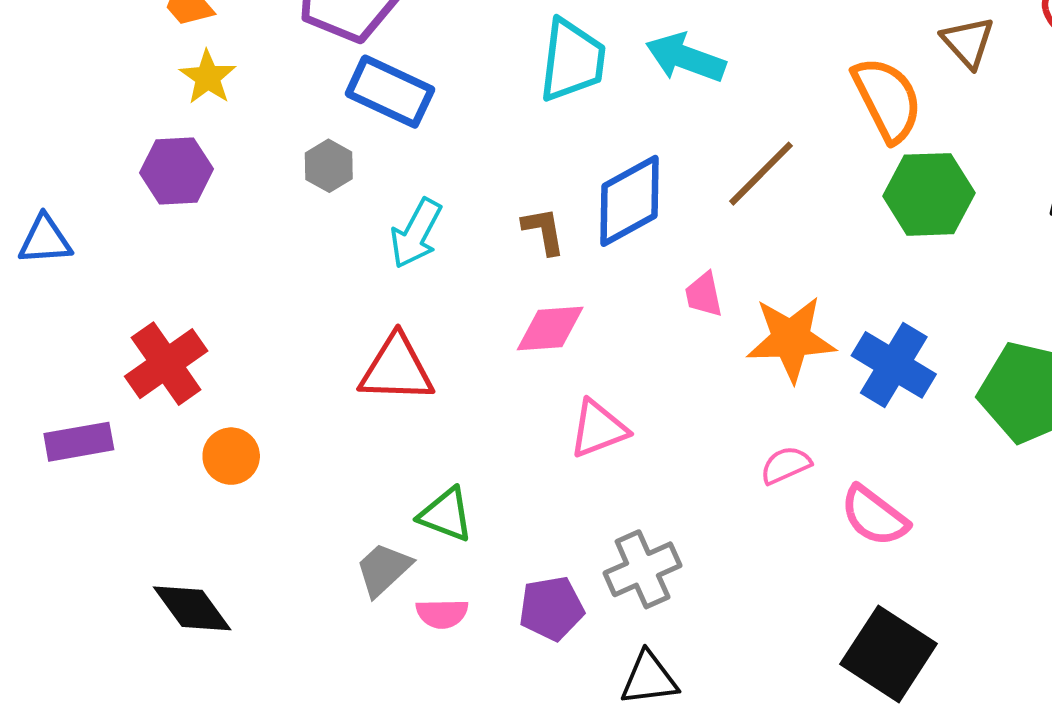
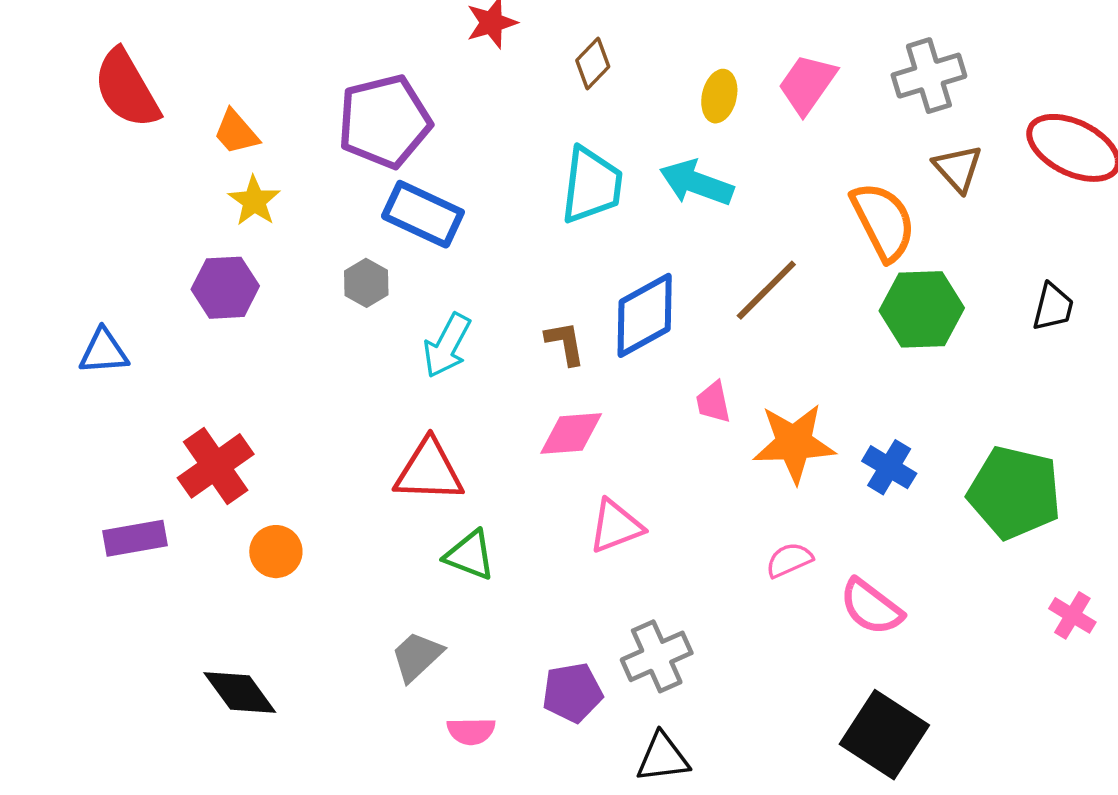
blue cross: (894, 365) -> (889, 467), size x0.7
green triangle: (446, 515) -> (470, 555), moved
pink semicircle: (442, 614) -> (471, 731), moved

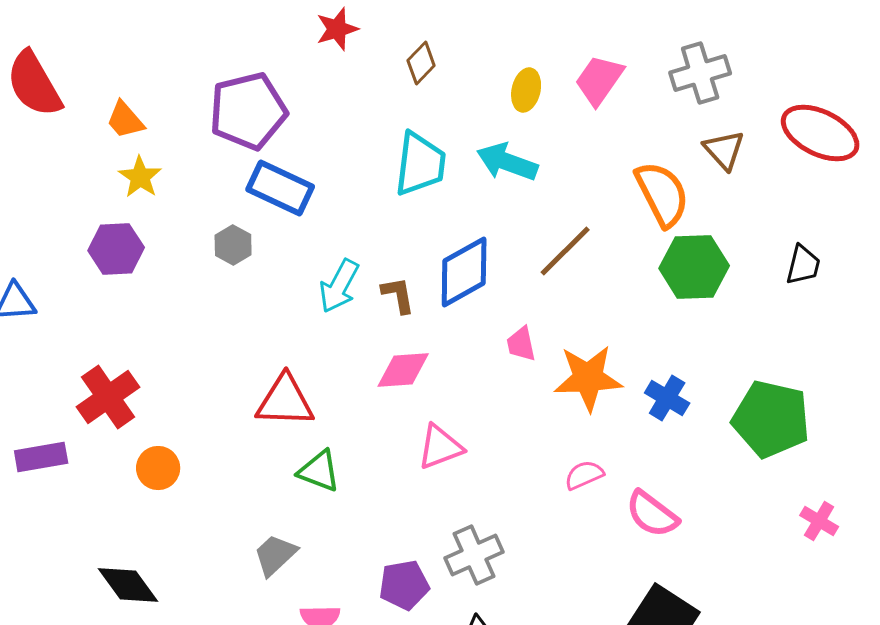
cyan arrow: (447, 345) -> (339, 286), moved

